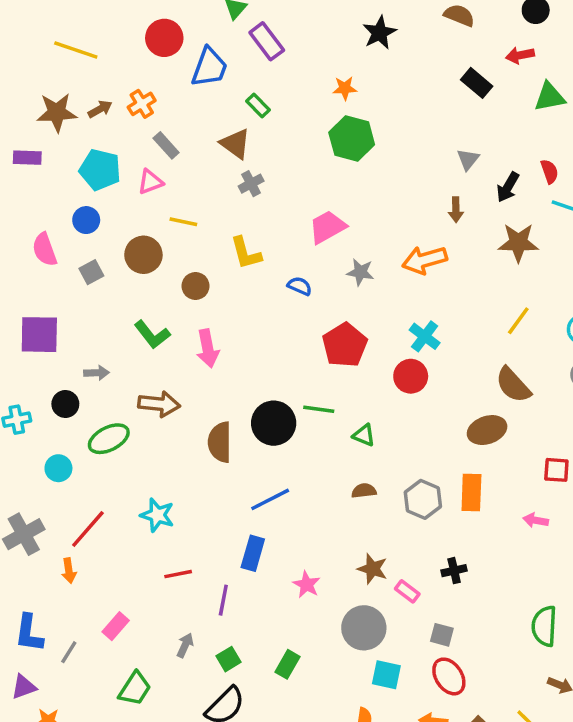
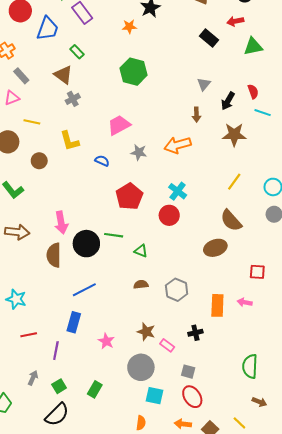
orange star: (345, 88) -> (129, 27), moved
pink arrow: (208, 348) -> (61, 223), moved
orange rectangle: (471, 493) -> (217, 305), moved

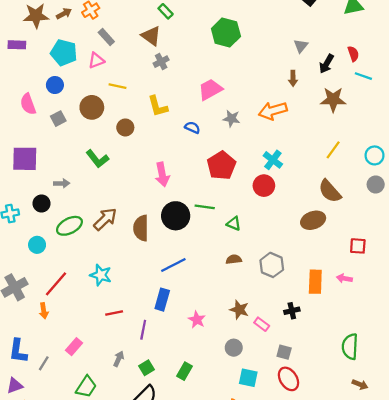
pink arrow: (61, 223) -> (162, 174), moved
brown arrow: (17, 232) -> (105, 219), moved, turned -50
gray circle: (141, 367) -> (234, 348), size x0.6

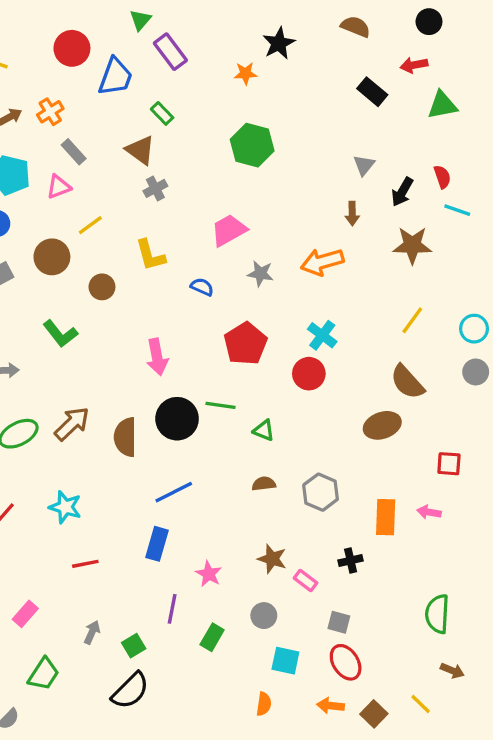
yellow line: (118, 86) -> (90, 225), turned -48
purple line: (143, 330) -> (172, 609), moved
green rectangle: (185, 371) -> (212, 637), moved

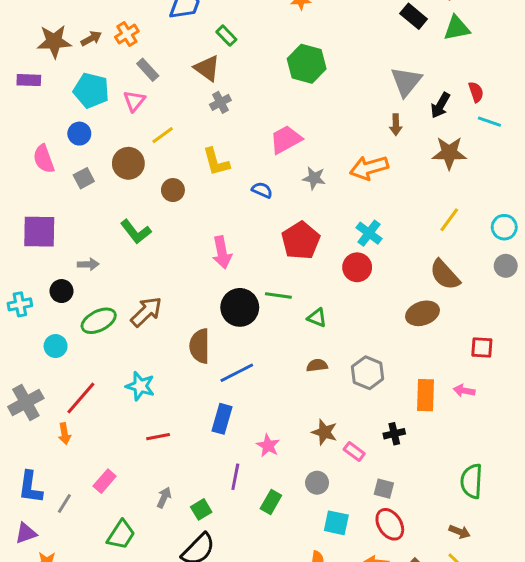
green triangle: (442, 105) -> (457, 28), moved
gray triangle: (364, 165) -> (406, 82), size x1.6
pink triangle: (59, 187) -> (134, 101), turned -30
brown semicircle: (125, 437) -> (200, 346), moved
brown arrow: (452, 671) -> (460, 532), moved

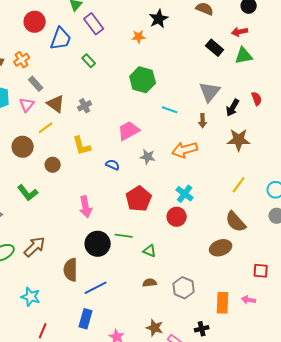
brown triangle: (207, 68) -> (56, 104), moved
cyan line: (489, 122) -> (170, 110), moved
red line: (158, 437) -> (43, 331), turned -56

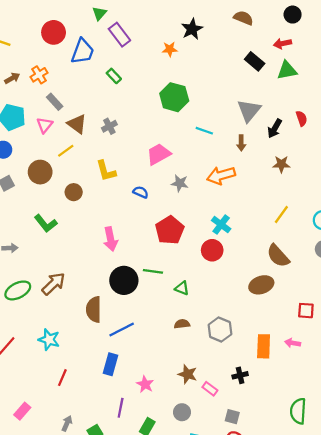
brown star: (239, 140) -> (281, 164), size x0.7

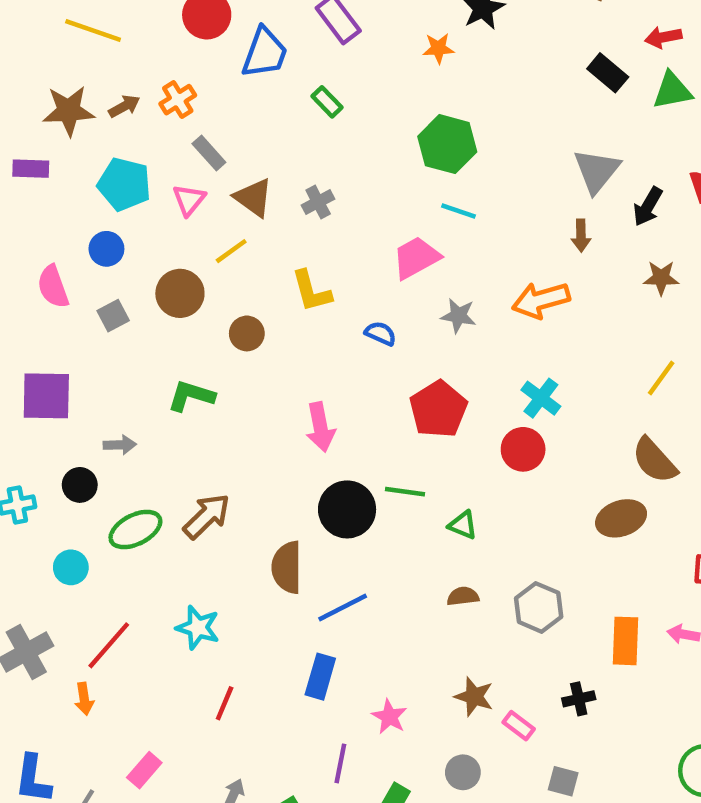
cyan line: (204, 131) -> (458, 211), moved
green L-shape: (46, 223) -> (191, 396), turned 145

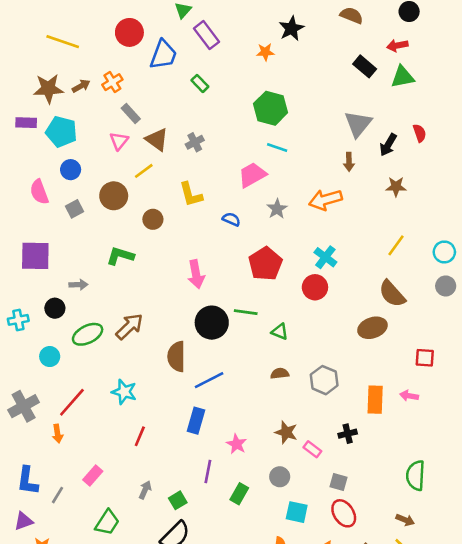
cyan pentagon: (124, 184) -> (61, 132), moved
gray star: (458, 316) -> (277, 209), turned 30

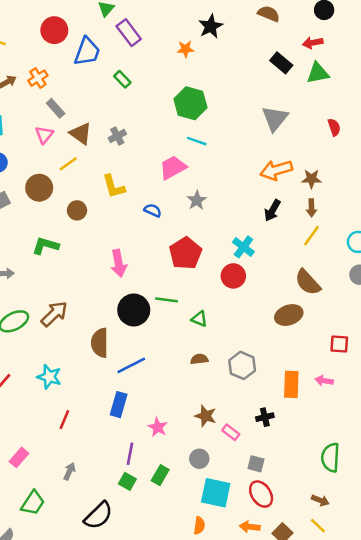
black arrow: (388, 145) -> (272, 210), moved
brown arrow: (349, 162) -> (311, 208), moved
orange arrow: (325, 200) -> (276, 170), moved
green square: (178, 500) -> (127, 481), moved, turned -30
cyan square: (297, 512) -> (216, 493), size x1.4

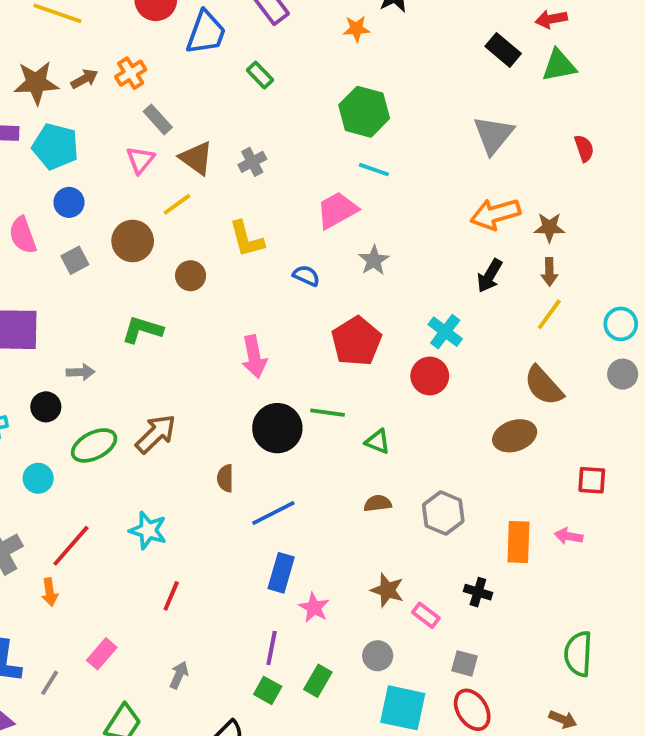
brown semicircle: (100, 343) -> (225, 478), size x0.6
blue rectangle: (119, 405) -> (281, 573), moved
black cross: (265, 417) -> (478, 592), turned 30

